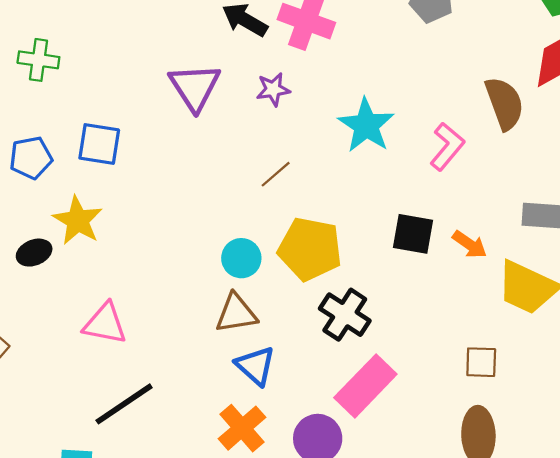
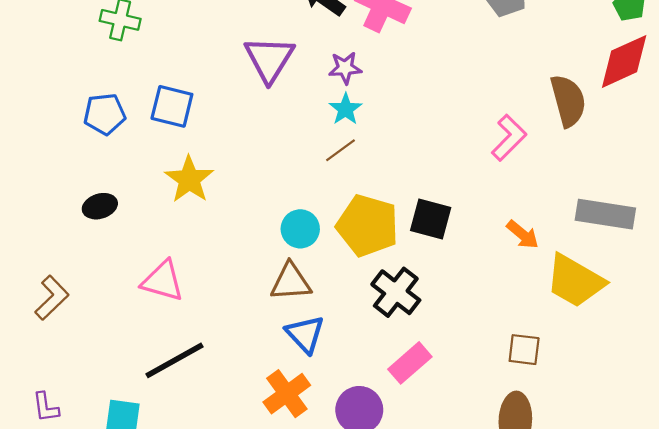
cyan star: (366, 125) -> (346, 109), moved, size x0.6
yellow star: (78, 220) -> (189, 179), moved
black square: (413, 234) -> (431, 219), moved
pink rectangle: (365, 386) -> (410, 363), size x0.7

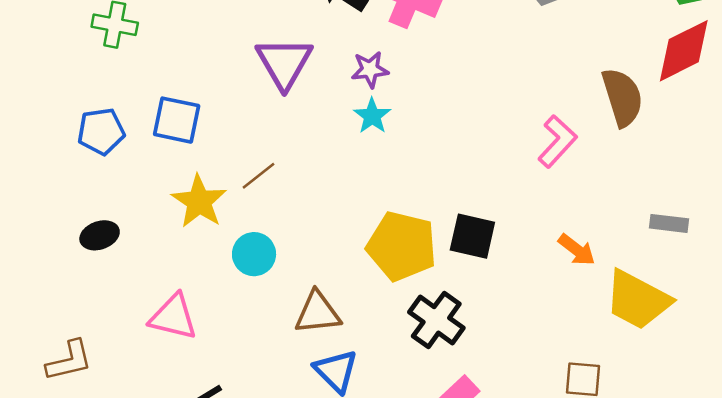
brown line: (341, 150) -> (258, 176), moved
gray rectangle: (605, 214) -> (669, 223), size x0.6
cyan circle: (300, 229) -> (254, 254), moved
brown L-shape: (52, 298) -> (69, 361), moved, turned 33

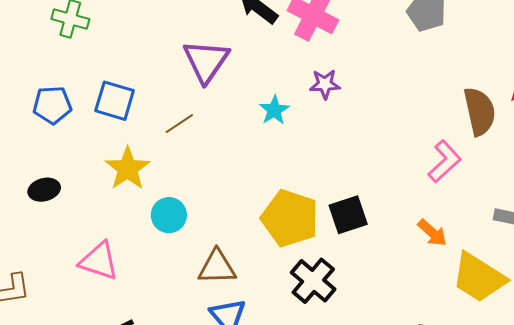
purple star: (370, 70) -> (325, 84), moved
pink L-shape: (557, 141) -> (445, 161), moved
brown line: (258, 176) -> (179, 124), moved
black square: (472, 236) -> (348, 215), turned -36

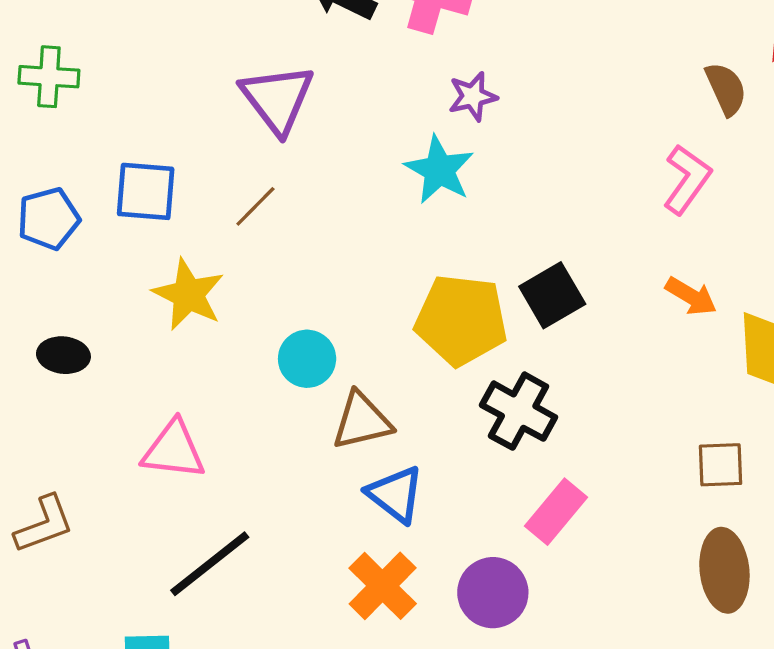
cyan star: (274, 110) -> (439, 170), moved, size x1.4
brown semicircle: (480, 111) -> (726, 89), size x0.7
black ellipse: (44, 190) -> (63, 355), turned 32
cyan circle: (169, 215) -> (307, 359), moved

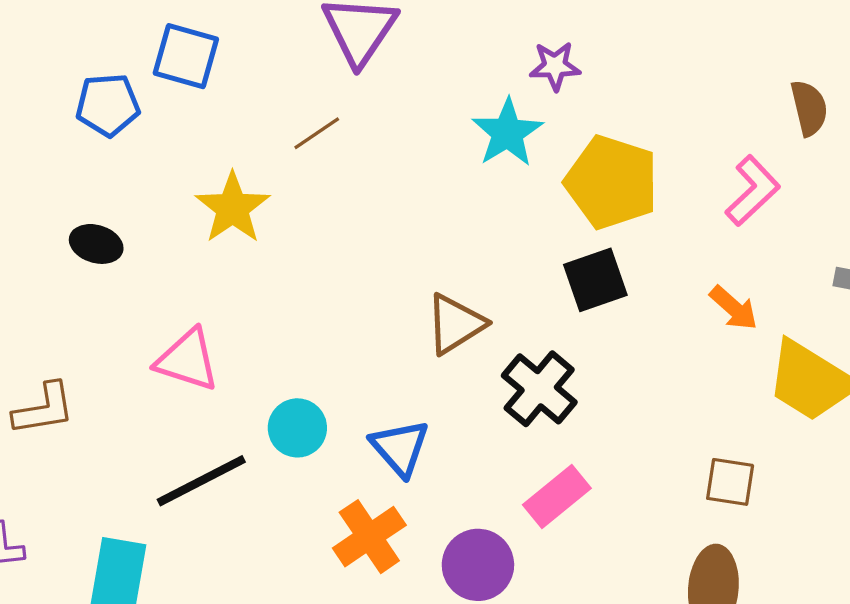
blue square: (146, 191) -> (186, 56), moved
yellow pentagon: (461, 320) -> (612, 182), moved
cyan circle: (307, 359) -> (297, 428), moved
brown triangle: (362, 421) -> (455, 324), moved, turned -30

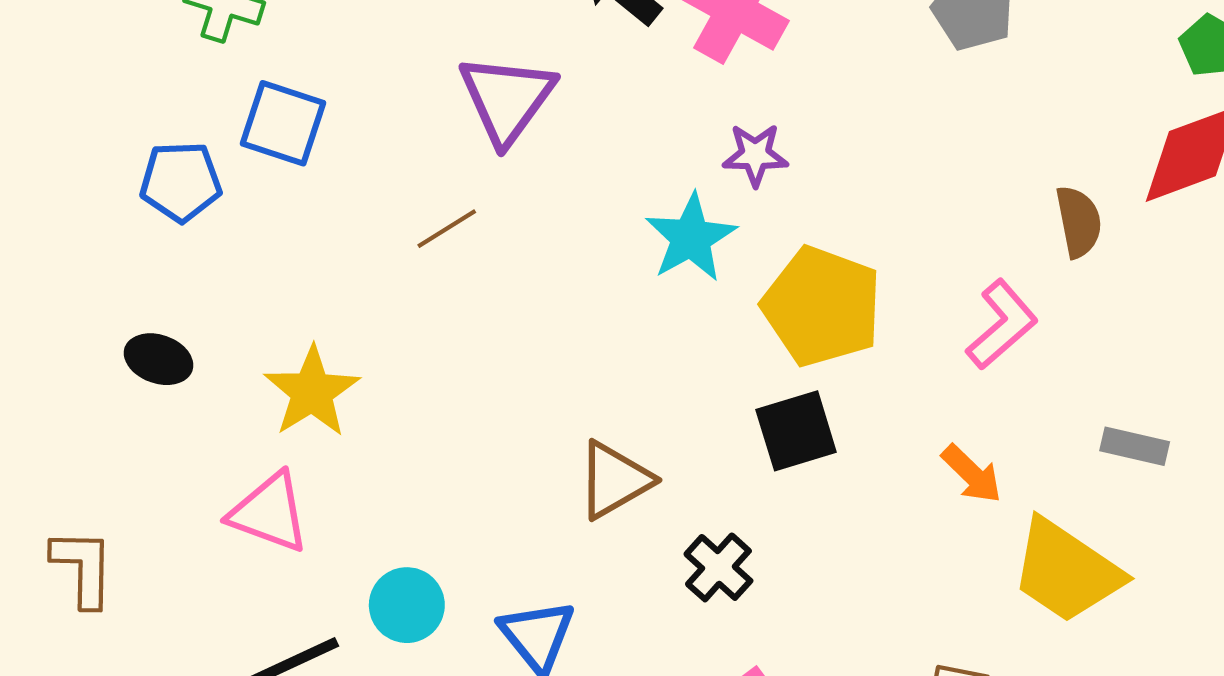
yellow star: (233, 208) -> (312, 392), moved
black cross: (539, 389) -> (718, 567), size x0.7
brown L-shape: (44, 409) -> (83, 568), turned -82

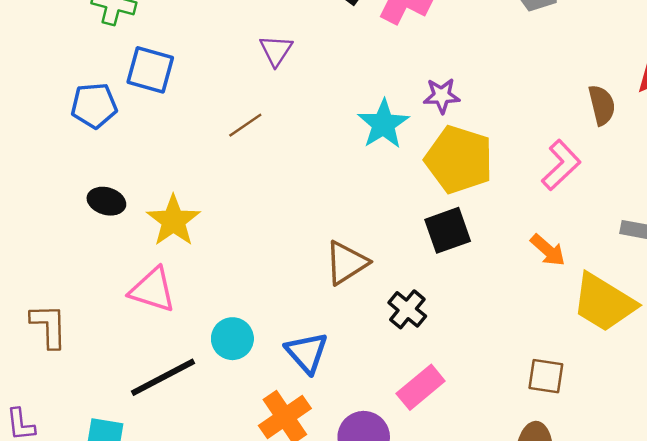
purple triangle: (507, 99) -> (276, 50), size x0.6
purple star: (755, 155) -> (442, 96), moved
black ellipse: (159, 359) -> (106, 201), moved

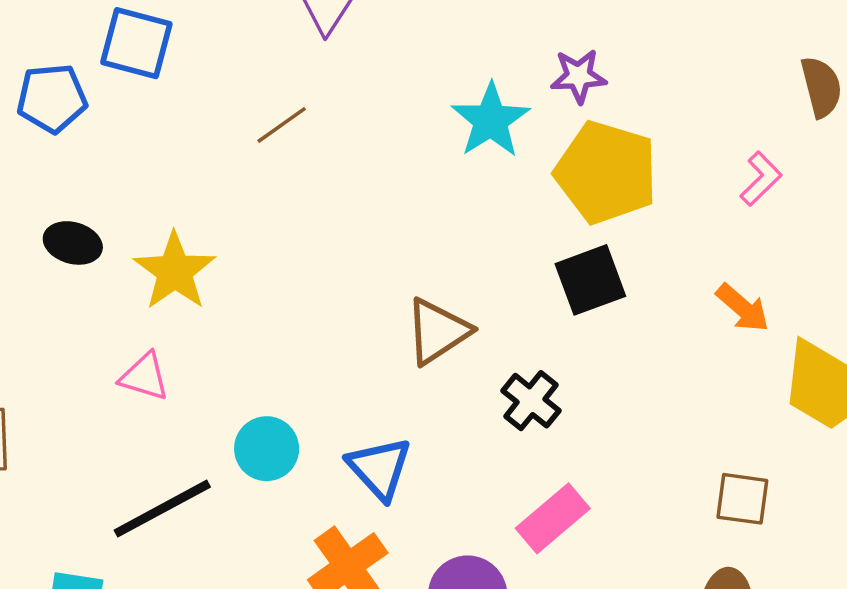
pink L-shape: (561, 165) -> (761, 179), size x0.7
pink triangle: (153, 290) -> (144, 377), size x0.7

